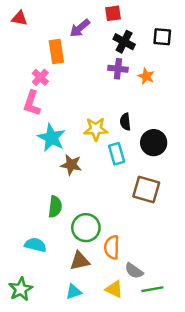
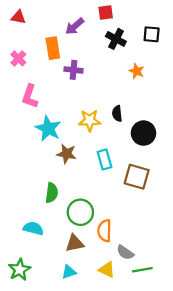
purple cross: (118, 69) -> (73, 70), moved
pink cross: (40, 77) -> (18, 58), moved
cyan rectangle: (117, 154) -> (104, 159), moved

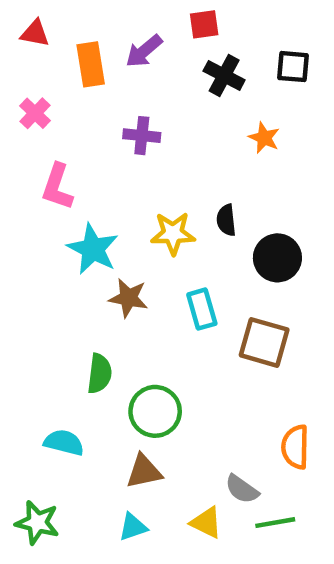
orange rectangle: (53, 48) -> (91, 64), moved
orange semicircle: (104, 231) -> (295, 447), moved
green star: (20, 270) -> (37, 523), turned -30

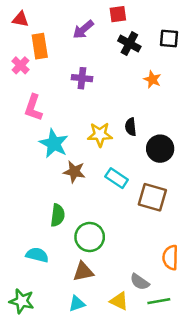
orange rectangle: (91, 64) -> (40, 46), moved
cyan rectangle: (202, 309) -> (117, 178), turned -40

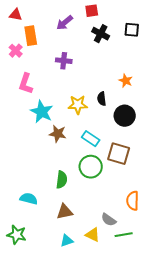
orange star: (152, 79) -> (126, 81), moved
green semicircle: (58, 215) -> (62, 180), moved
green circle: (90, 237) -> (91, 167), moved
cyan triangle: (77, 304) -> (67, 241), moved

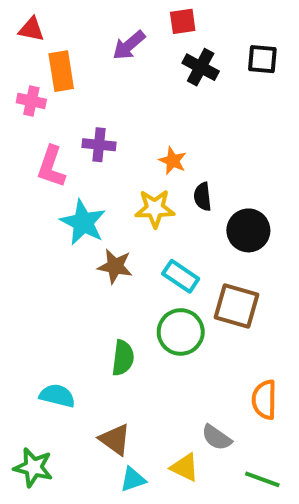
pink cross: (16, 51) -> (31, 101), turned -32
purple cross: (64, 61) -> (99, 145), moved
orange star: (126, 81) -> (173, 161), moved
brown triangle: (65, 212) -> (115, 439), moved, turned 48
green line: (124, 235) -> (262, 479), moved, turned 30

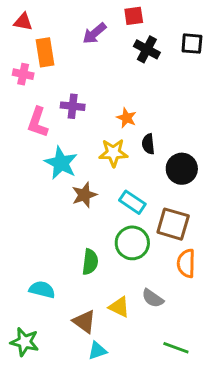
brown star: (115, 266) -> (84, 195), turned -30
orange semicircle: (264, 400) -> (186, 263), moved
gray semicircle: (217, 438) -> (153, 298), moved
yellow triangle: (185, 467) -> (119, 307), moved
green line: (262, 479) -> (176, 348), moved

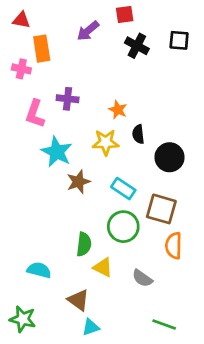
yellow triangle: (119, 307) -> (103, 267), moved

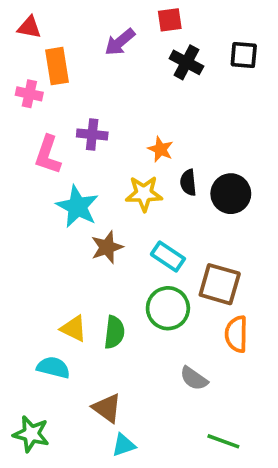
black circle: (170, 157) -> (231, 194), moved
yellow triangle: (103, 267) -> (74, 329), moved

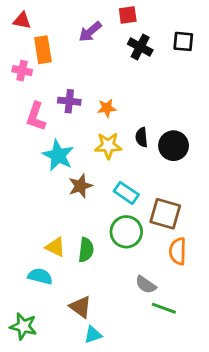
orange star: (161, 149) -> (107, 108), moved, turned -30
green line: (223, 441) -> (164, 308), moved

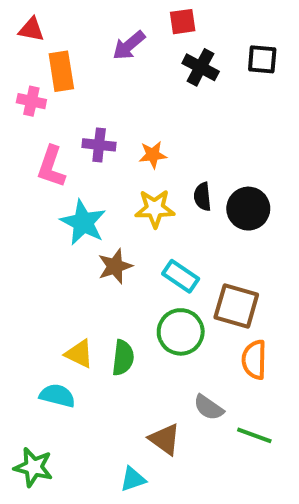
brown triangle: (80, 307) -> (165, 439), moved
green line: (164, 308) -> (254, 435), moved

